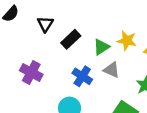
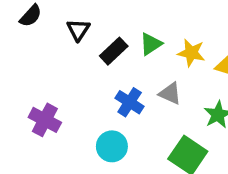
green triangle: (101, 47) -> (151, 44), moved
purple cross: (31, 72) -> (45, 120), moved

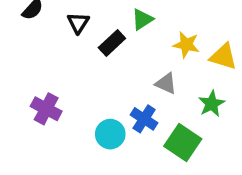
green triangle: (151, 44) -> (142, 19), moved
blue cross: (130, 102) -> (144, 119), moved

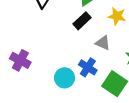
black rectangle: (112, 43) -> (82, 21), moved

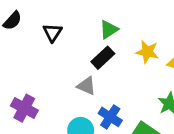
gray triangle: (103, 43) -> (87, 86), moved

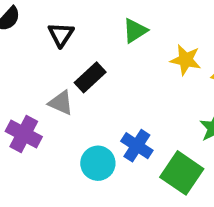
black rectangle: (103, 58) -> (90, 77), moved
gray triangle: (87, 86) -> (61, 103), moved

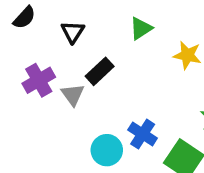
gray triangle: (61, 103) -> (73, 95), turned 30
purple cross: (24, 134) -> (39, 80), moved, turned 32

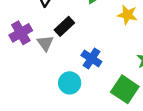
blue cross: (143, 134) -> (91, 59), moved

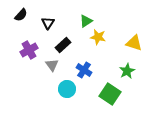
yellow star: (127, 15) -> (98, 37), moved
gray triangle: (45, 43) -> (52, 65), moved

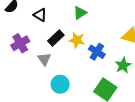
black triangle: (48, 23) -> (40, 15), turned -32
yellow star: (98, 37) -> (77, 40), moved
blue cross: (84, 70) -> (97, 52), moved

